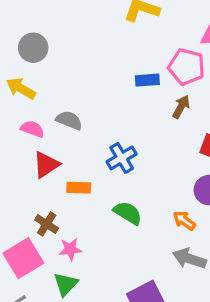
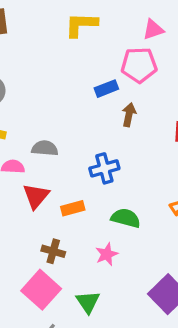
brown arrow: (181, 107) -> (129, 115), moved
blue cross: (122, 158) -> (104, 168), turned 32
pink star: (70, 249) -> (107, 254), moved

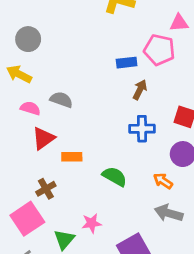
blue cross: (104, 168) -> (142, 129), moved
brown cross: (53, 251) -> (46, 189), turned 30
pink star: (107, 254) -> (92, 223), moved

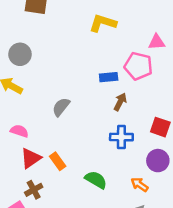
gray semicircle: (61, 100) -> (61, 107), moved, turned -72
pink semicircle: (30, 108) -> (19, 131), moved
red triangle: (43, 138) -> (31, 158), moved
orange rectangle: (72, 157) -> (58, 161), turned 54

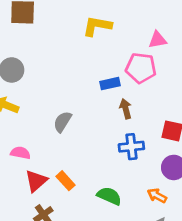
brown arrow: (120, 102) -> (126, 109), turned -36

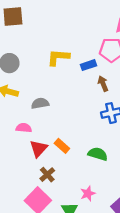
yellow L-shape: (97, 26) -> (58, 57), moved
gray semicircle: (62, 122) -> (40, 103), moved, turned 54

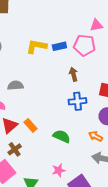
blue rectangle: (88, 65) -> (59, 46), moved
pink star: (88, 193) -> (59, 170), moved

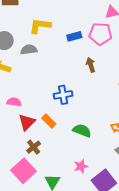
yellow L-shape: (36, 46) -> (40, 26), moved
gray semicircle: (15, 85) -> (29, 50), moved
blue cross: (78, 101) -> (63, 95), moved

